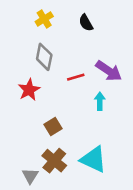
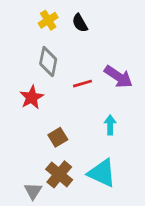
black semicircle: (86, 23) -> (80, 23), moved
cyan arrow: (100, 101) -> (110, 125), moved

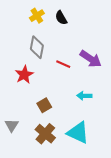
red line: (83, 84) -> (63, 64), turned 40
cyan arrow: (110, 125) -> (84, 96), turned -88
gray triangle: (33, 191) -> (12, 125), moved

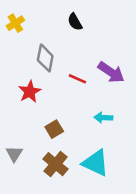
yellow cross: (37, 16) -> (15, 23), moved

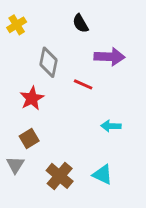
purple arrow: (111, 72) -> (110, 57), moved, turned -32
brown square: (54, 129) -> (29, 139), moved
cyan triangle: (96, 163) -> (103, 175), size x0.7

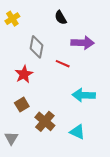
cyan arrow: (111, 126) -> (84, 95), size x1.5
gray triangle: (15, 165) -> (11, 138), moved
brown cross: (60, 176) -> (45, 121), moved

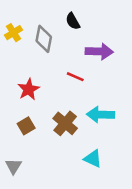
yellow cross: (12, 19) -> (13, 33), moved
gray diamond: (36, 47) -> (44, 39), moved
brown cross: (45, 121) -> (65, 123), moved

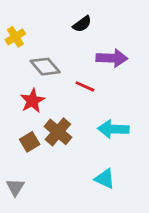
black semicircle: (73, 21) -> (82, 24), turned -96
gray diamond: (44, 39) -> (45, 67), moved, turned -52
brown cross: (65, 123) -> (58, 132), moved

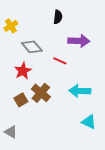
black semicircle: (82, 24) -> (58, 17), turned -48
cyan triangle: (105, 179) -> (89, 122), moved
gray triangle: (15, 187) -> (11, 132), turned -32

